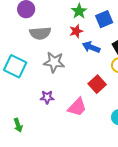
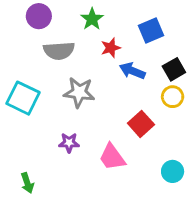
green star: (79, 11) -> (92, 19), moved
pink trapezoid: (77, 107) -> (112, 157), turned 100

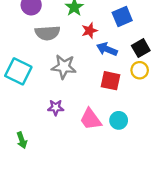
red square: (141, 124) -> (110, 81), moved, turned -36
cyan circle: (173, 171) -> (119, 120), moved

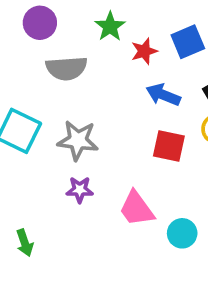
red star: (89, 31) -> (144, 51), moved
gray star: (64, 67) -> (78, 140), moved
cyan circle: (119, 120) -> (182, 233), moved

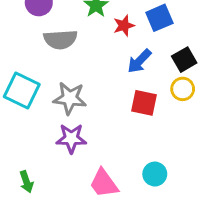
blue arrow: (163, 95) -> (139, 61), turned -68
purple star: (80, 190) -> (71, 138), size x1.4
pink trapezoid: (137, 209) -> (104, 183), moved

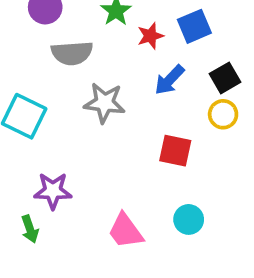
gray star: (70, 98) -> (104, 103), moved
red square: (144, 103) -> (175, 151), moved
purple star: (71, 138) -> (53, 191), moved

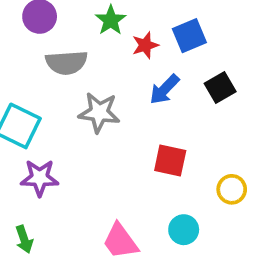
yellow circle: (223, 114) -> (232, 189), moved
purple star: (53, 191) -> (40, 178), moved

